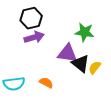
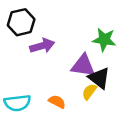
black hexagon: (31, 18) -> (21, 22), moved
yellow semicircle: (95, 68) -> (89, 92), moved

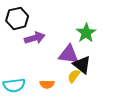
green star: (104, 40) -> (86, 33), turned 30
orange semicircle: (57, 102) -> (47, 84), turned 152

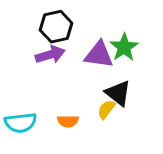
black hexagon: (17, 18) -> (56, 27), moved
purple triangle: (69, 54) -> (99, 55), moved

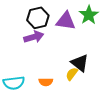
green star: (124, 47) -> (89, 15), moved
purple triangle: (99, 55) -> (66, 21), moved

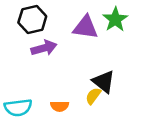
black hexagon: (38, 18) -> (32, 19), moved

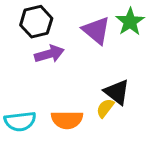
purple triangle: (85, 27) -> (96, 30), turned 32
orange semicircle: (60, 106) -> (67, 120), size x1.5

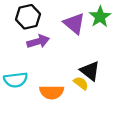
yellow semicircle: (105, 108) -> (81, 83), turned 91
cyan semicircle: (20, 121) -> (16, 80), moved

